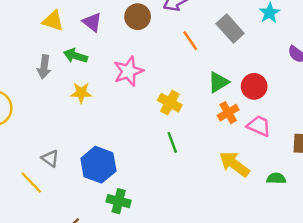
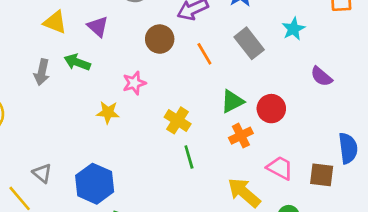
brown circle: (138, 17) -> (160, 39), moved
pink star: (128, 71) -> (134, 83), size x0.7
yellow star: (81, 93) -> (108, 112), moved
pink trapezoid: (259, 126) -> (280, 168), moved
green line: (172, 142) -> (189, 157), moved

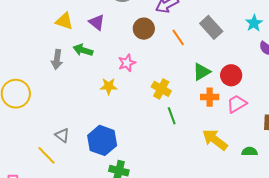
cyan star: (293, 29) -> (254, 23), moved
orange cross: (241, 136) -> (210, 97), turned 30
pink trapezoid: (280, 168) -> (237, 104), moved, turned -55

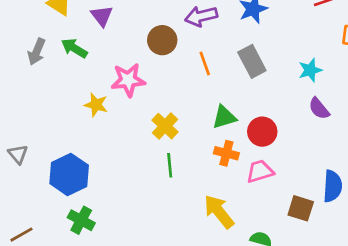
pink star: (127, 63) -> (128, 80), size x1.4

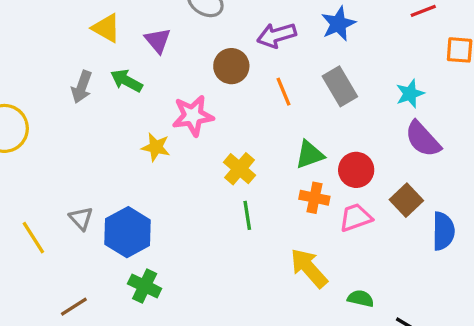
purple semicircle: (319, 109) -> (423, 139), size x1.4
gray triangle: (18, 154) -> (81, 218), moved
brown square: (301, 208) -> (406, 200), moved, turned 32

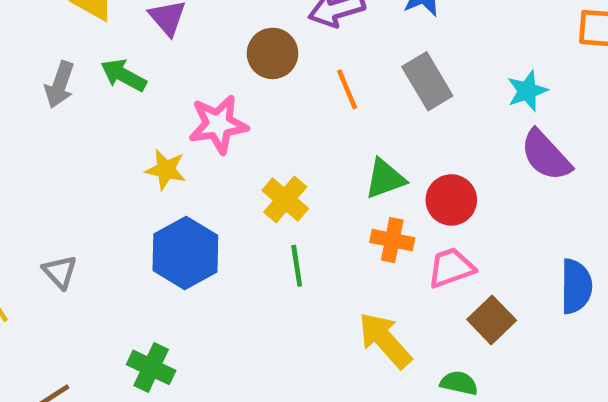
brown square: (406, 200) -> (492, 320), moved
blue hexagon: (128, 232) -> (185, 253), moved

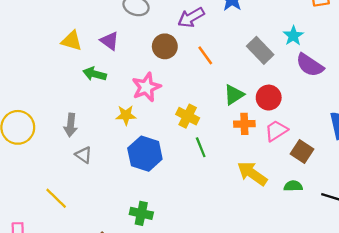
gray rectangle: (427, 81) -> (260, 50), moved
gray arrow: (60, 85) -> (71, 125), moved
gray triangle: (60, 272) -> (84, 155), moved

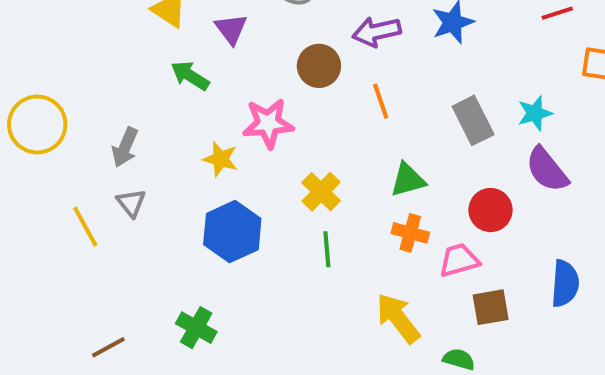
red circle: (269, 98) -> (490, 210), moved
brown square: (302, 151) -> (491, 307), turned 30
yellow line: (56, 198) -> (85, 227), moved

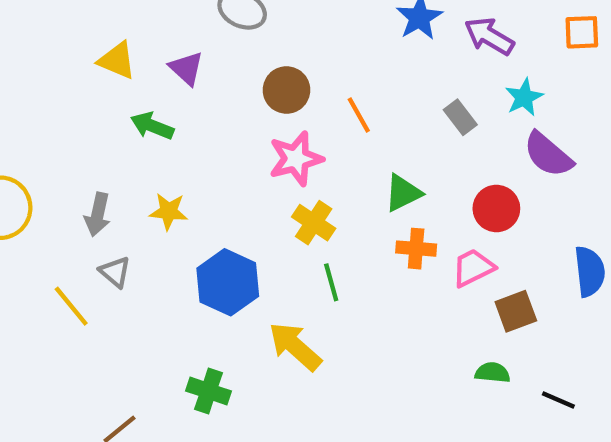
purple arrow: (377, 32) -> (489, 36), moved, turned 54
gray rectangle: (473, 120) -> (460, 117), size x0.7
pink star: (268, 123) -> (296, 159), moved
yellow star: (221, 159) -> (169, 211), moved
yellow arrow: (398, 318) -> (295, 346), moved

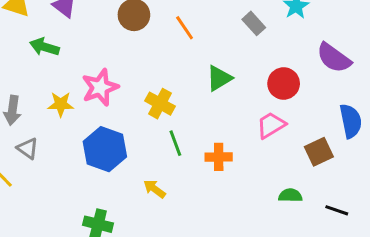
purple semicircle: (548, 155) -> (334, 58), moved
pink star: (296, 159) -> (100, 87), moved
orange cross: (416, 249) -> (219, 157), moved
brown square: (516, 311) -> (319, 152), moved
yellow arrow: (295, 346) -> (154, 189), size x0.6

